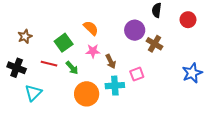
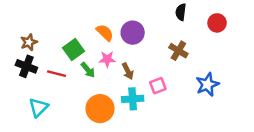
purple circle: (135, 30) -> (133, 33), moved
black cross: (17, 68) -> (26, 66), moved
green arrow: (72, 68) -> (88, 70), moved
blue star: (192, 73) -> (207, 84), moved

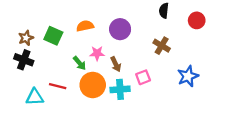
orange semicircle: (105, 33) -> (85, 26), moved, turned -56
green square: (73, 49) -> (53, 36), moved, turned -30
red line: (57, 74) -> (58, 86), moved
cyan triangle: (38, 107) -> (35, 97), turned 42
orange circle: (100, 109) -> (93, 85), moved

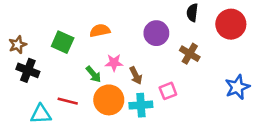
red circle: (197, 20) -> (231, 24), size x1.5
purple circle: (120, 29) -> (156, 33), moved
brown star: (26, 38) -> (18, 45), moved
blue star: (188, 76) -> (237, 87), moved

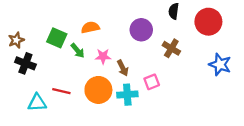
green arrow: (93, 74) -> (78, 51), moved
blue star: (237, 87) -> (220, 64), moved, turned -30

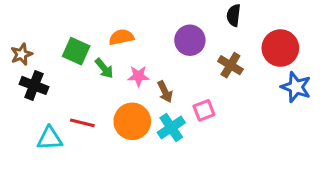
red circle: (208, 22) -> (280, 48), moved
cyan cross: (127, 95) -> (171, 128), turned -30

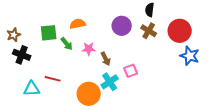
green square: (76, 51) -> (49, 33), turned -30
brown cross: (230, 65) -> (149, 31), moved
orange circle: (132, 121) -> (89, 94), moved

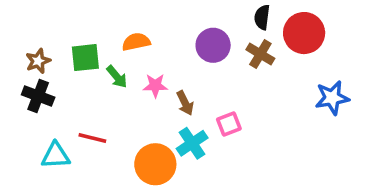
red circle: (180, 31) -> (304, 33), moved
brown star: (14, 35) -> (38, 61), moved
blue star: (190, 56) -> (332, 98), turned -30

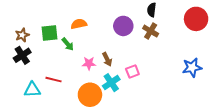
red circle: (304, 33) -> (196, 19), moved
pink star: (155, 86) -> (89, 63), moved
black cross: (38, 96) -> (22, 55), turned 36
blue star: (332, 98) -> (192, 67), moved

